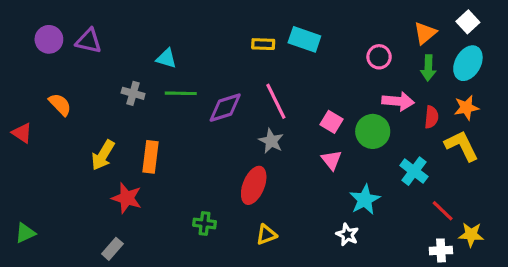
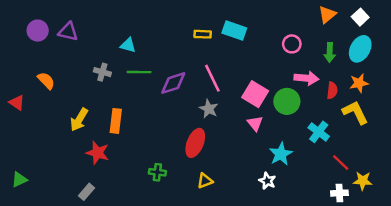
orange triangle: (425, 33) -> (327, 15), moved
pink square: (331, 122) -> (255, 94), size x1.5

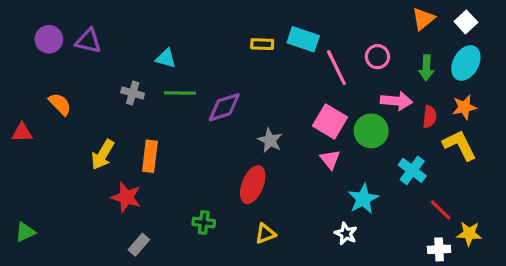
pink line: (212, 78) -> (336, 68), moved
red triangle: (17, 103) -> (22, 132), turned -35
gray rectangle: (86, 192) -> (139, 245), moved

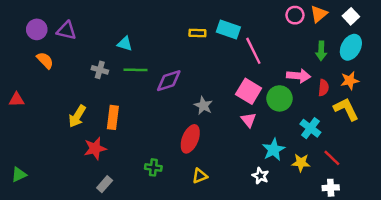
pink circle: (377, 57) -> (295, 15), moved
orange semicircle: (60, 104) -> (45, 60), moved
red star: (126, 197) -> (95, 148), turned -30
yellow star: (469, 234) -> (301, 163), moved

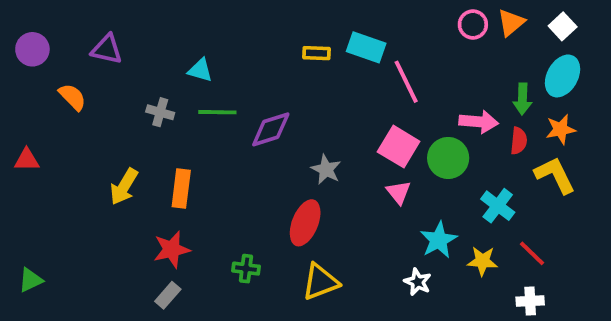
purple circle: (37, 29) -> (32, 49), moved
green arrow: (321, 51) -> (522, 99), moved
red star: (95, 148) -> (172, 250), moved
yellow triangle: (200, 176) -> (320, 282), size x1.5

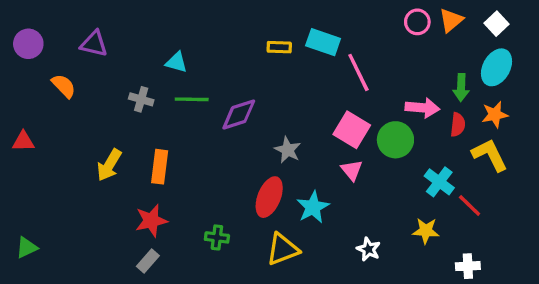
cyan star: (439, 240) -> (313, 207), moved
red line: (532, 253) -> (470, 205), moved

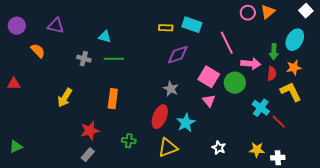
white square: (496, 24) -> (306, 11), moved
pink line: (358, 72) -> (227, 43), moved
purple diamond: (239, 115) -> (178, 55), moved
orange rectangle: (160, 167) -> (113, 99), moved
yellow star: (426, 231) -> (257, 150), moved

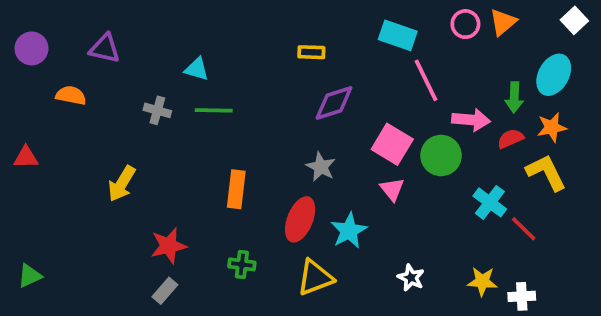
cyan rectangle: (192, 25) -> (398, 35), moved
orange semicircle: (38, 51) -> (71, 95), turned -35
red semicircle: (272, 74) -> (510, 139), turned -120
orange rectangle: (113, 99) -> (236, 189), moved

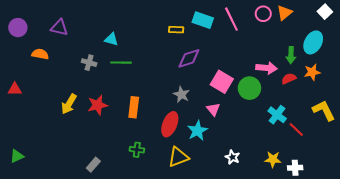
cyan rectangle: (398, 35) -> (203, 20), moved
pink line: (426, 80) -> (231, 19), moved
yellow L-shape: (546, 172) -> (324, 110), moved
pink triangle: (392, 189) -> (213, 109), moved
red star: (169, 246) -> (98, 105), moved

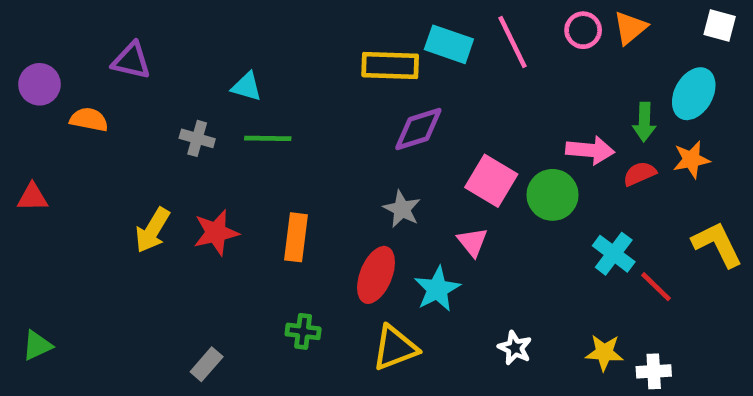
white square: (325, 12) -> (720, 25), turned -32
purple circle: (18, 28) -> (39, 84), moved
yellow rectangle: (176, 30) -> (390, 65), size x1.6

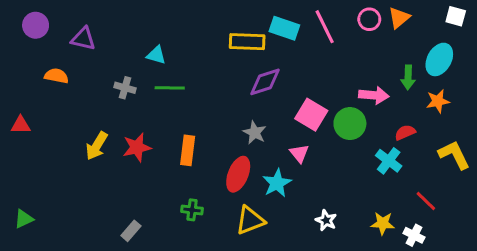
purple circle: (39, 84) -> (36, 25), moved
red semicircle: (640, 174) -> (405, 132), moved
red line: (656, 287) -> (426, 201), moved
white cross: (654, 371) -> (414, 235), turned 30

